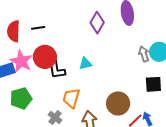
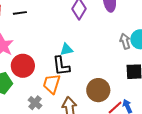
red circle: (45, 57) -> (23, 66), moved
black L-shape: (57, 69) -> (61, 66), moved

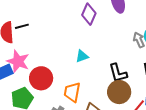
black line: (20, 13) -> (22, 26), moved
black L-shape: (61, 66) -> (118, 73), moved

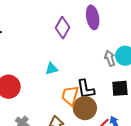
orange trapezoid: (72, 92) -> (70, 96), moved

